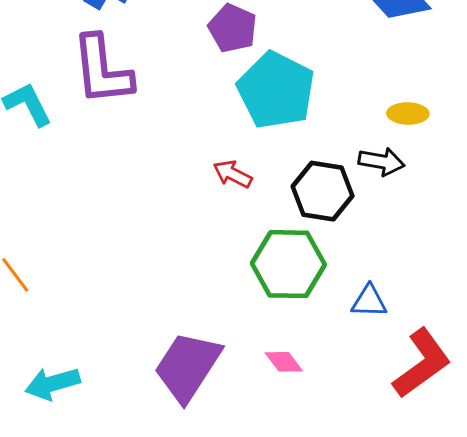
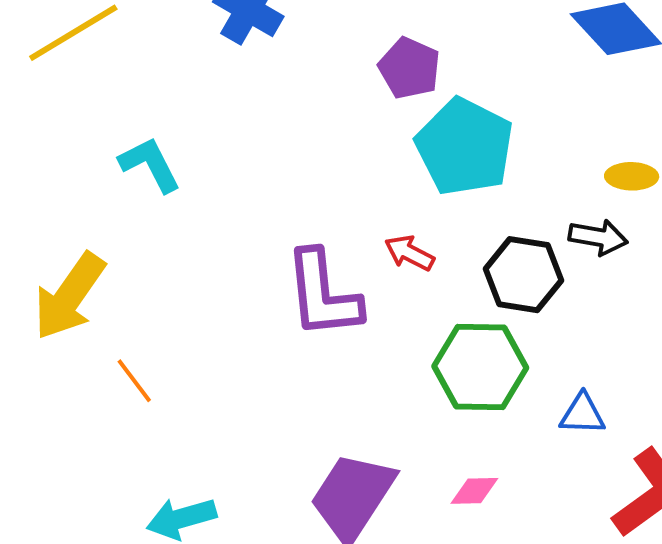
purple L-shape: (102, 70) -> (323, 294), moved
pink diamond: (284, 362) -> (474, 491), turned -54

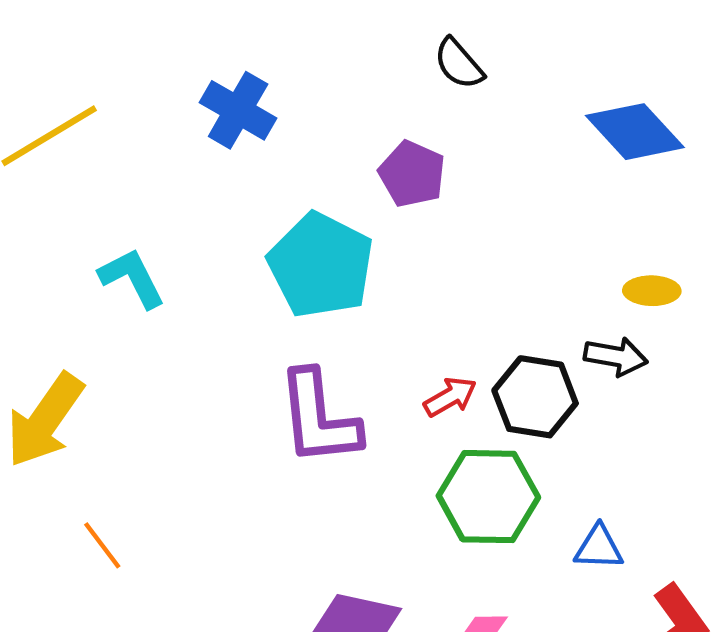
cyan pentagon: (464, 147) -> (321, 265), moved
red arrow: (409, 253) -> (450, 397), moved, turned 123
orange line: (134, 381) -> (102, 545), moved

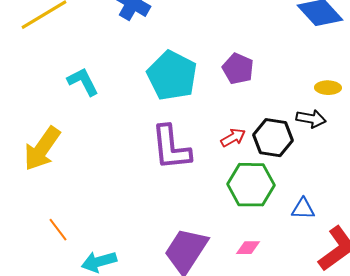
purple pentagon: (412, 174) -> (238, 69), moved
orange line: (102, 545) -> (58, 230), moved

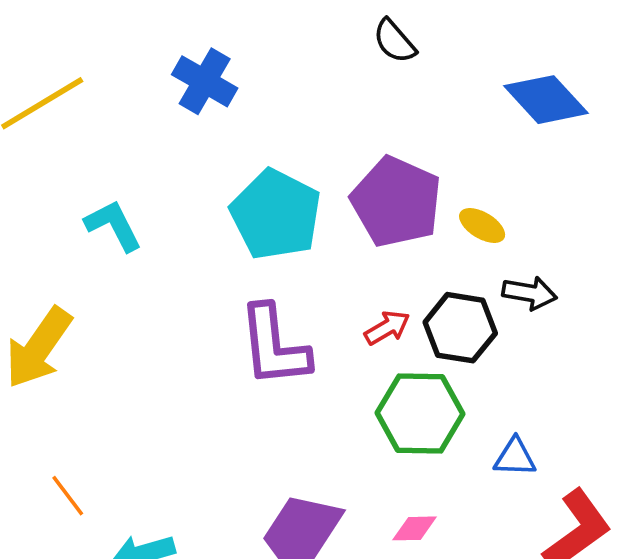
purple pentagon: (238, 69) -> (396, 202), size x1.6
yellow ellipse: (328, 88) -> (482, 225), moved, turned 30

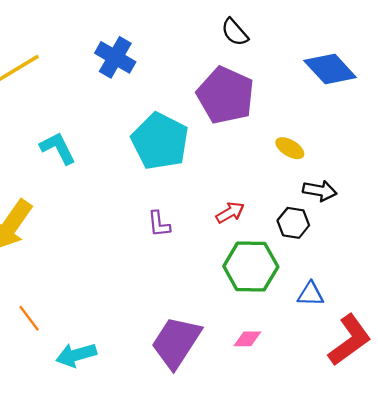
purple pentagon: (396, 202) -> (226, 95), moved
black hexagon: (460, 328) -> (293, 223), moved, size x0.7
purple L-shape: (274, 346) -> (159, 224), size x0.5

